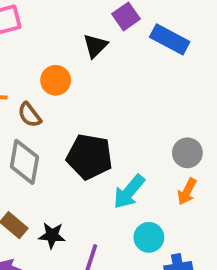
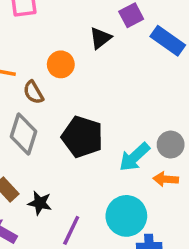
orange arrow: (187, 191) -> (166, 179), turned 60
cyan arrow: (129, 192) -> (134, 157), moved
cyan circle: (149, 237) -> (126, 216), size x1.5

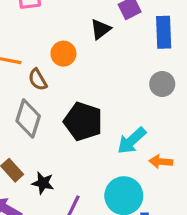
blue rectangle: (168, 41) -> (164, 32), turned 52
gray circle: (171, 145) -> (162, 84), moved

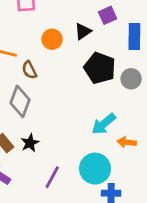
orange circle: (63, 54) -> (52, 39), moved
black pentagon: (83, 121) -> (100, 68), moved
black star: (43, 183) -> (30, 143), moved, turned 30

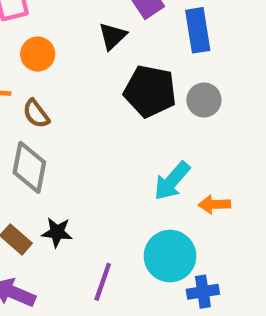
orange circle: (52, 39) -> (38, 54), moved
black star: (30, 143) -> (57, 232), turned -30

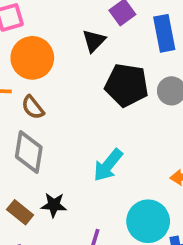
orange circle: (38, 54) -> (32, 58), size x1.5
cyan arrow: (172, 181) -> (108, 165), moved

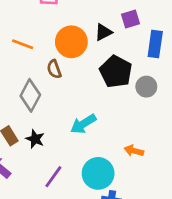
orange circle: (32, 58) -> (71, 42), moved
brown semicircle: (33, 107) -> (54, 69), moved

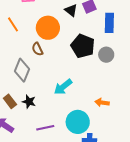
black triangle: (103, 32) -> (71, 10), moved, turned -48
orange line: (23, 44) -> (13, 24), moved, turned 42
purple line: (53, 177) -> (45, 128), turned 48

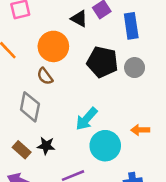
cyan circle: (78, 122) -> (105, 146), moved

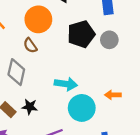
black pentagon: (102, 62) -> (81, 34), turned -30
cyan arrow: (86, 119) -> (66, 84), turned -125

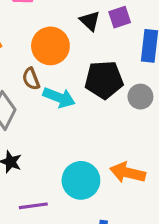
cyan arrow: (66, 84) -> (59, 98), moved
orange arrow: (113, 95) -> (128, 173), size x1.5

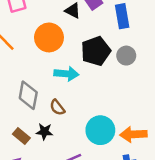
brown semicircle: (31, 79) -> (57, 107), moved
orange arrow: (128, 173) -> (133, 134), moved

